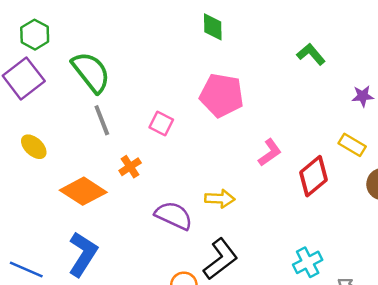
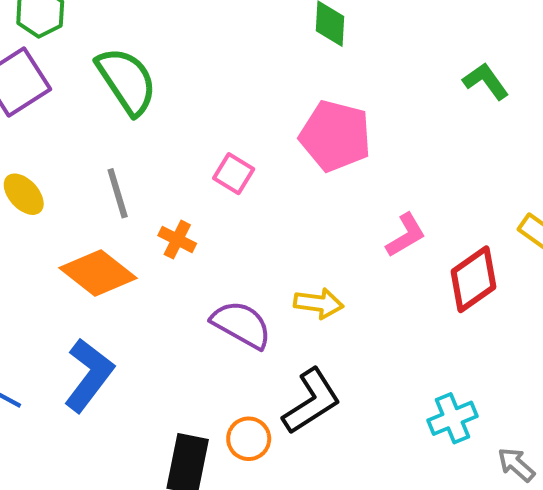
gray line: (102, 120) -> (118, 193), moved
orange cross: (130, 167) -> (177, 240), turned -35

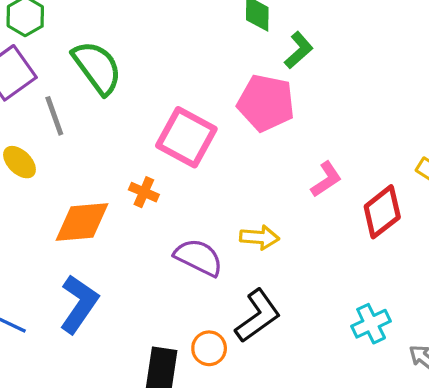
green L-shape: (486, 81) -> (299, 50), moved, turned 87
pink square: (234, 174) -> (186, 137), size x1.8
gray line: (118, 193) -> (54, 116), moved
orange diamond: (98, 273) -> (82, 222), turned -40

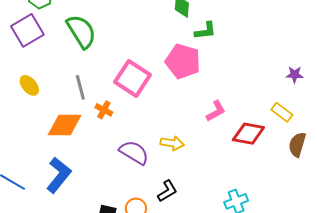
green L-shape: (299, 50) -> (205, 31), turned 30
gray line: (54, 116) -> (80, 87), moved
red diamond: (382, 212) -> (248, 134), turned 44
black L-shape: (258, 316) -> (167, 191), size x0.7

